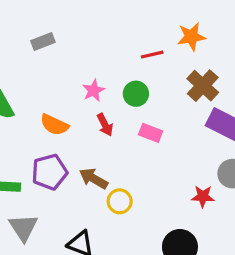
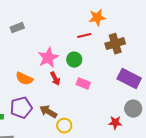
orange star: (191, 37) -> (97, 18), moved
brown cross: (203, 86) -> (115, 44), moved, turned 30
pink star: (94, 90) -> (48, 58), size x1.5

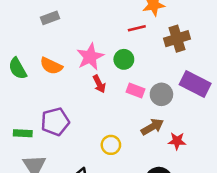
orange semicircle: (24, 79) -> (51, 66), moved
gray circle: (133, 109) -> (161, 94), moved
brown arrow: (48, 112) -> (152, 127), moved, turned 120

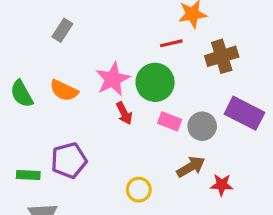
gray rectangle: (50, 18) -> (62, 30), turned -36
green circle: (124, 59) -> (155, 82), size x1.5

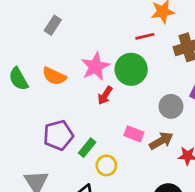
red arrow: (124, 113) -> (105, 95), turned 60
pink rectangle: (170, 121) -> (134, 134), moved
green rectangle: (28, 175) -> (87, 148), moved, turned -54
yellow circle: (139, 190) -> (106, 165), moved

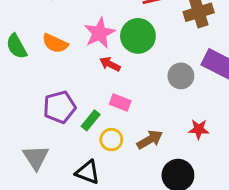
red arrow: (105, 95) -> (110, 64), turned 84
pink rectangle: (134, 134) -> (120, 103), moved
brown arrow: (161, 141) -> (150, 140), moved

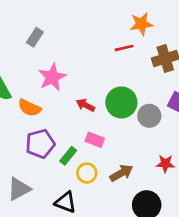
pink star: (99, 33) -> (52, 77), moved
green circle: (138, 36) -> (121, 102), moved
orange semicircle: (55, 43) -> (30, 108), moved
gray triangle: (36, 157) -> (19, 189), turned 35

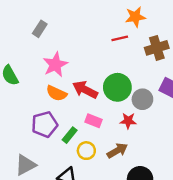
red arrow: (85, 105) -> (85, 90), size x1.5
orange semicircle: (30, 108) -> (56, 93), moved
red star: (165, 164) -> (128, 121), moved

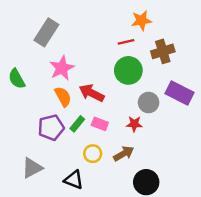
gray rectangle: (40, 29) -> (46, 32), size x1.6
green circle: (117, 87) -> (128, 70), moved
orange semicircle: (56, 93) -> (63, 97), turned -144
green rectangle: (70, 135) -> (77, 124), moved

